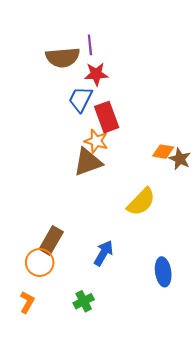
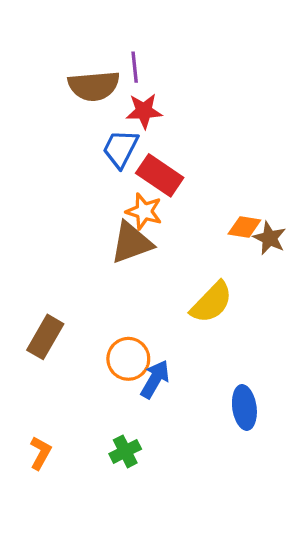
red rectangle: (107, 117) -> (160, 175), turned -36
brown rectangle: (51, 240) -> (45, 337), moved
orange circle: (40, 262) -> (128, 359), moved

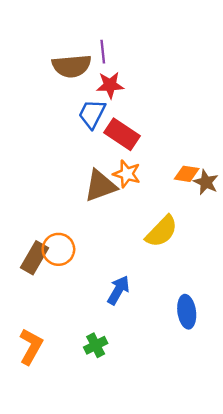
orange star: (144, 211) -> (127, 174), moved
orange circle: (128, 359) -> (58, 249), moved
orange L-shape: (40, 453) -> (31, 346), size x1.4

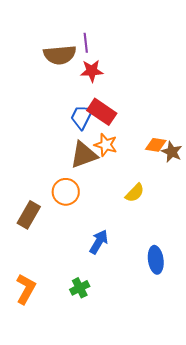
blue trapezoid: (92, 114) -> (82, 117), moved
yellow semicircle: (162, 231) -> (135, 193), size x0.7
orange circle: (58, 249) -> (66, 192), moved

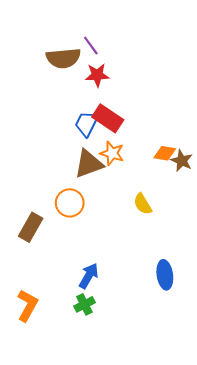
purple line: (86, 43) -> (91, 45), turned -30
yellow semicircle: (135, 193) -> (143, 204), turned 105
blue arrow: (99, 242) -> (89, 276), moved

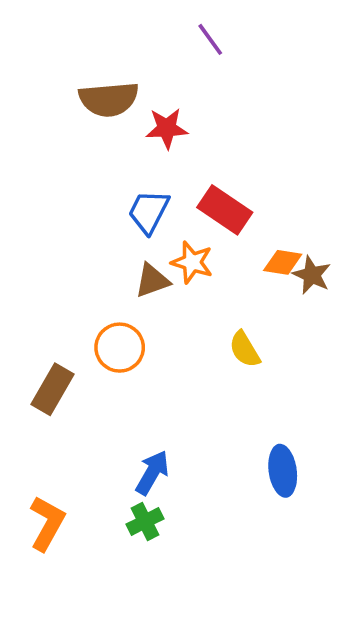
purple line: (91, 45) -> (210, 39), moved
red rectangle: (108, 118) -> (225, 210), moved
brown triangle: (89, 164) -> (152, 280), size x0.7

